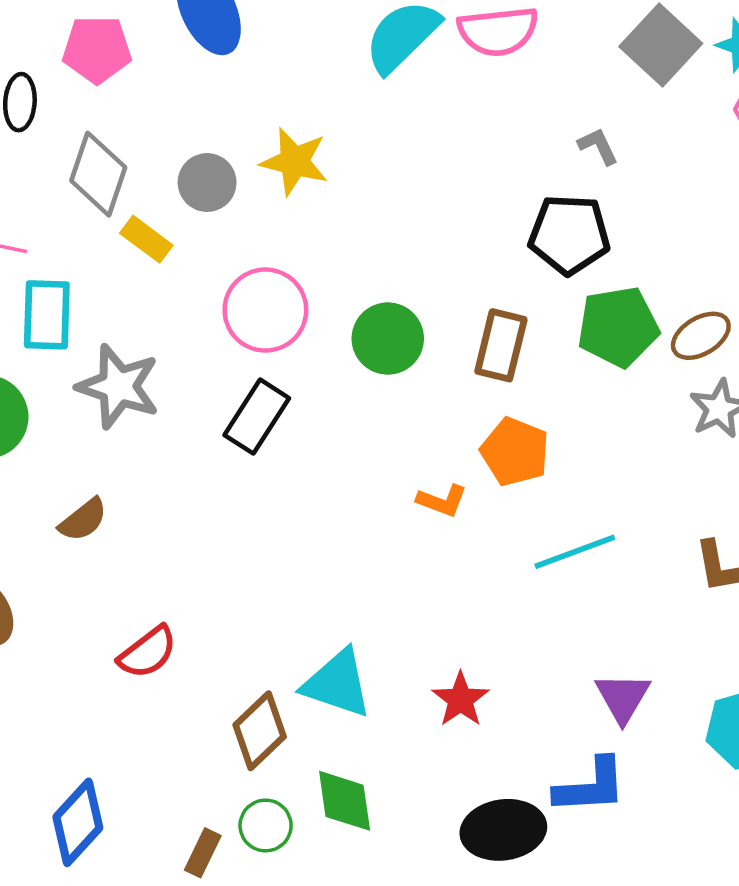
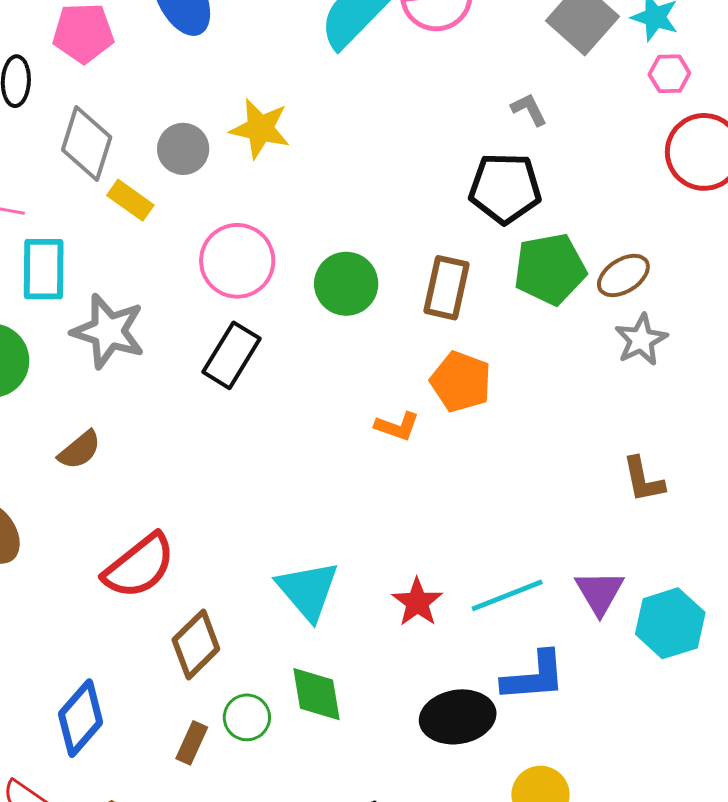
cyan line: (575, 552) -> (507, 595), moved
red semicircle: (148, 652) -> (139, 566), size x1.4
cyan triangle: (337, 684) -> (308, 590), turned 32
purple triangle: (623, 698) -> (600, 592), moved
brown diamond: (260, 731) -> (196, 644), moved

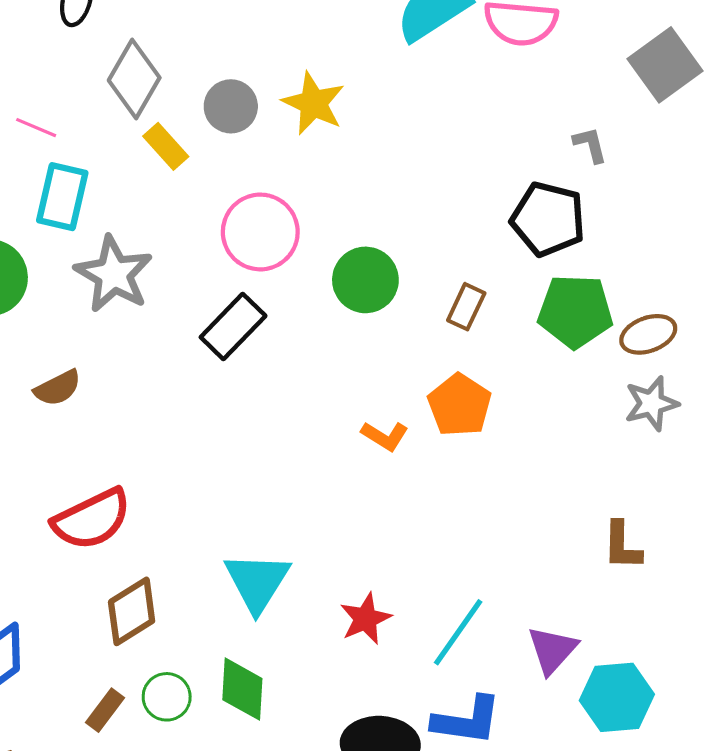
brown rectangle: (447, 288) -> (466, 307), size x0.7
cyan line: (507, 595) -> (458, 632), turned -46

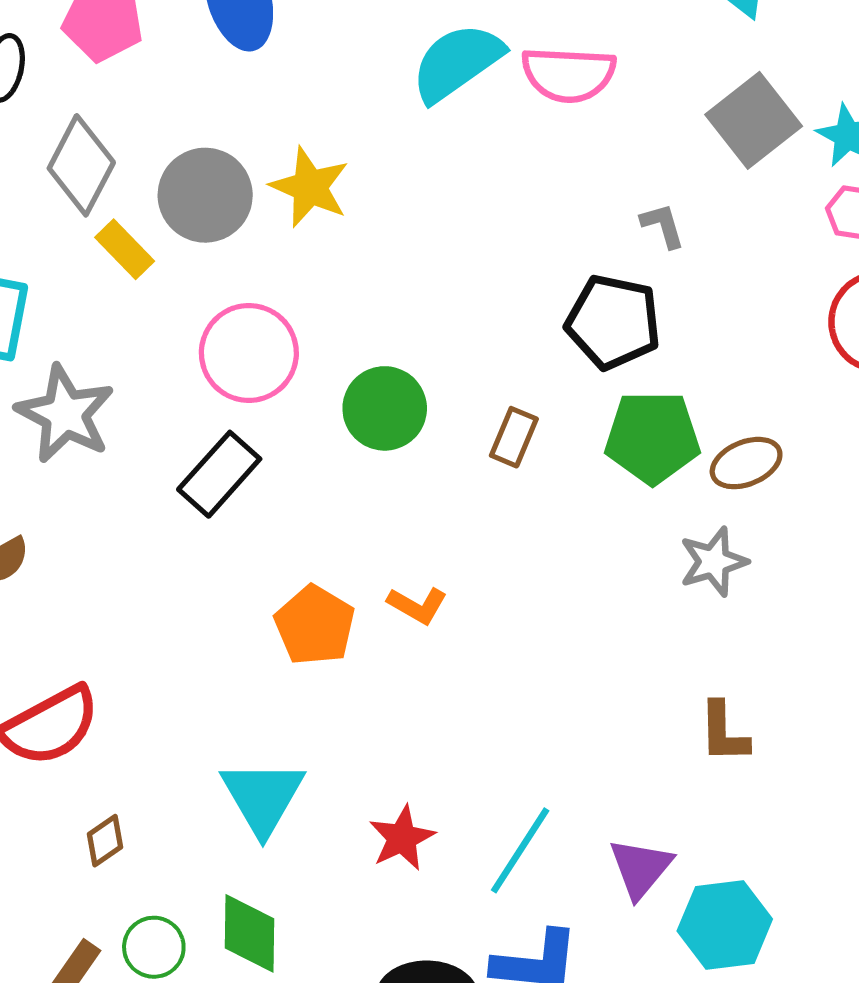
gray circle: (231, 106) -> (205, 195), size x1.4
gray star: (651, 403) -> (714, 562), moved
orange pentagon: (460, 405) -> (315, 625), moved
brown diamond: (132, 611) -> (105, 841), size x0.6

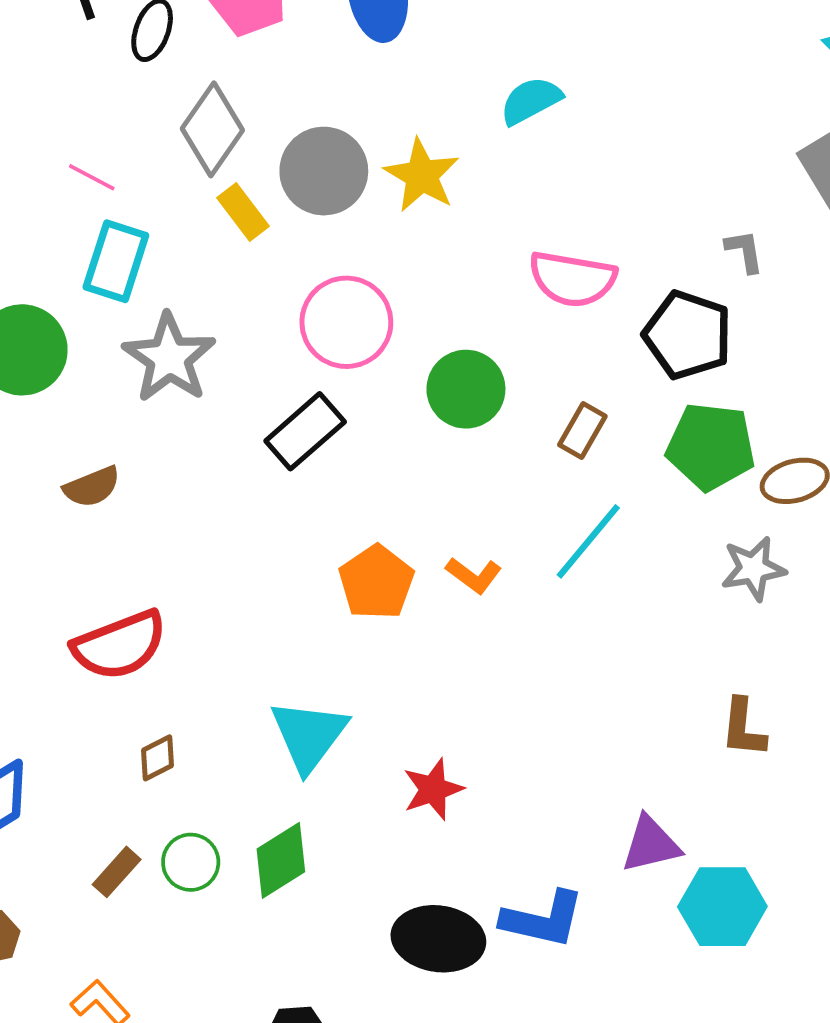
cyan semicircle: (457, 62) -> (531, 101), moved, size x0.7
pink semicircle: (569, 74) -> (572, 279), moved
cyan line: (520, 850) -> (588, 541), moved
purple triangle: (641, 868) -> (651, 844), turned 30
green diamond: (250, 933) -> (281, 860), turned 50

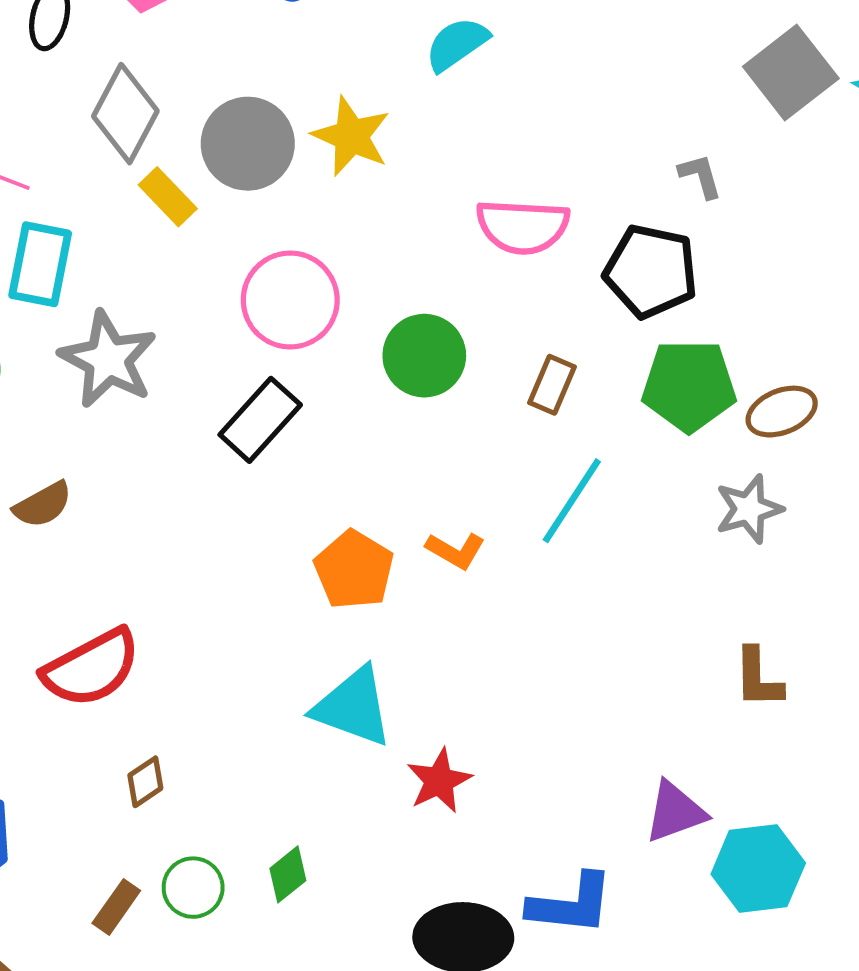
cyan triangle: (309, 735) -> (353, 707), moved, turned -40
green diamond: (281, 860) -> (288, 874), size x0.7

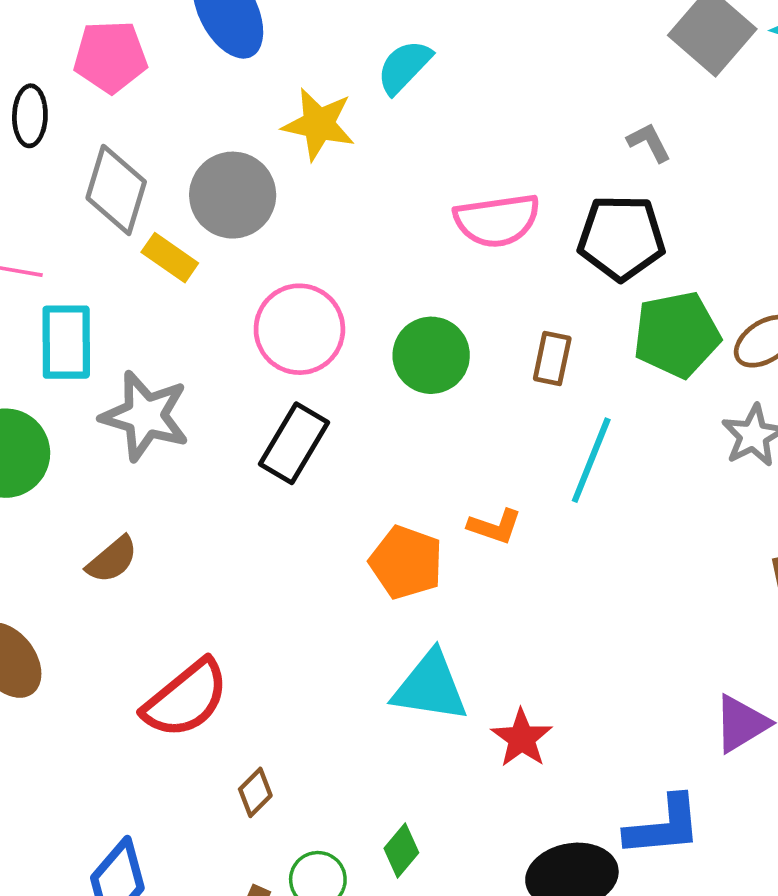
yellow star: (351, 136) -> (319, 124), moved

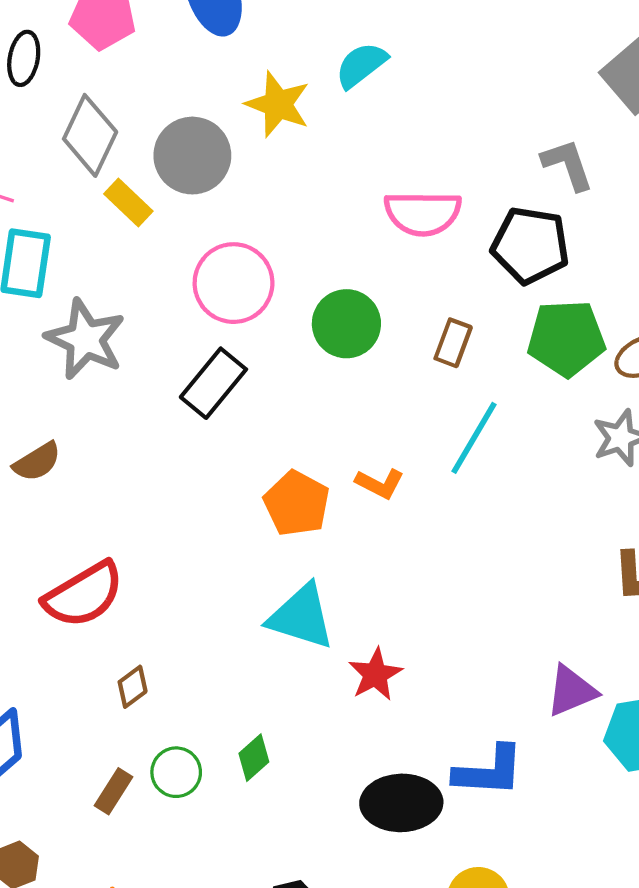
gray L-shape: (649, 142) -> (568, 165), size x1.4

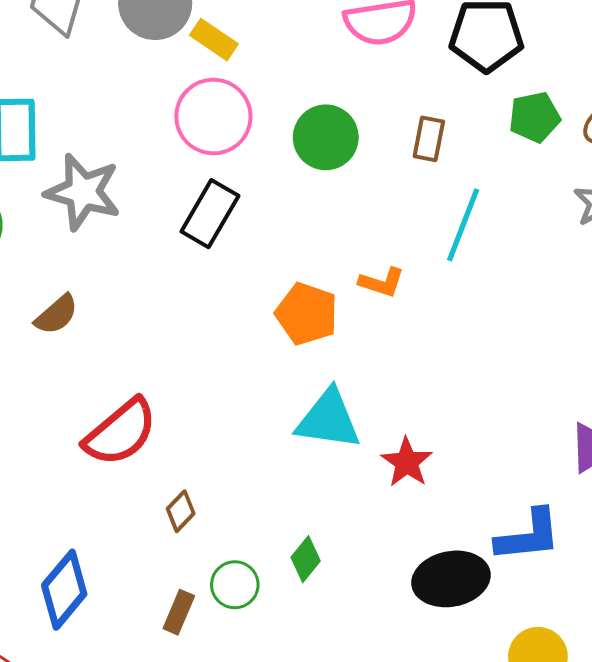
yellow rectangle: (128, 203) -> (214, 40), moved
green pentagon: (566, 338) -> (534, 117), size x0.7

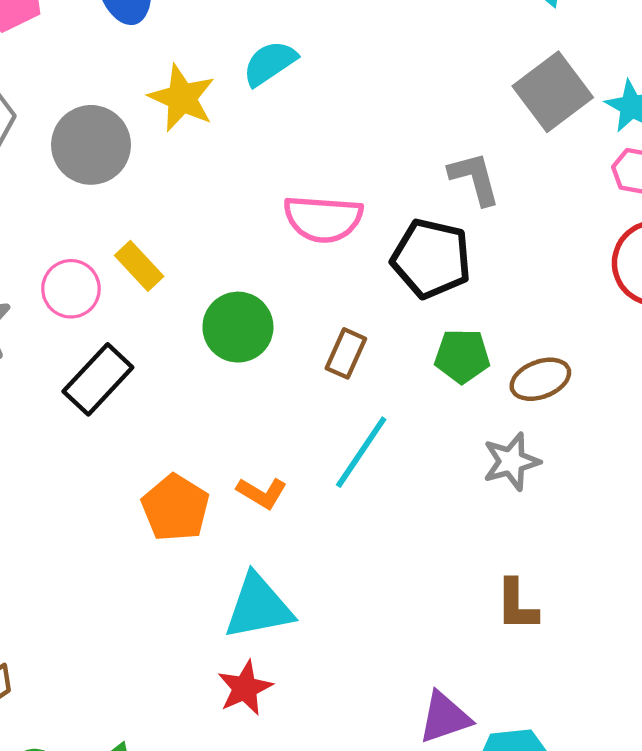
yellow rectangle: (214, 40) -> (139, 266), moved
pink circle: (213, 117) -> (71, 289), moved, size x0.7
cyan triangle: (328, 419) -> (258, 607), moved, turned -32

